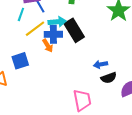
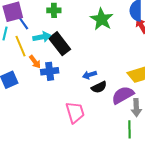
yellow line: (35, 29) -> (21, 46), turned -70
blue cross: (53, 34) -> (50, 71), moved

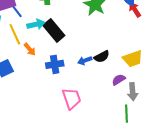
blue cross: (50, 71) -> (55, 64), moved
black semicircle: (99, 87) -> (102, 57), moved
purple semicircle: (123, 95) -> (119, 80), size x0.6

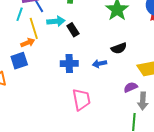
black rectangle: (54, 30) -> (73, 30), size x0.6
orange arrow: (30, 49) -> (28, 43), moved, turned -80
black semicircle: (102, 57) -> (119, 48), moved

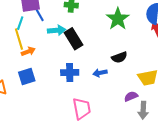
yellow line: (34, 28) -> (19, 39), moved
black rectangle: (73, 30) -> (74, 39), size x1.5
blue square: (19, 61) -> (27, 77), moved

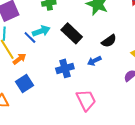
blue line: (40, 15) -> (30, 37), moved
black rectangle: (74, 39) -> (72, 33), moved

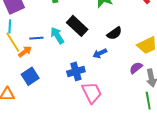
cyan arrow: (41, 31) -> (57, 36), moved, turned -102
blue line: (30, 37) -> (36, 38), moved, turned -48
blue cross: (65, 68) -> (76, 71), moved

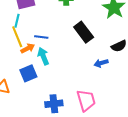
cyan arrow: (57, 36) -> (43, 56), moved
blue cross: (76, 71) -> (54, 104), moved

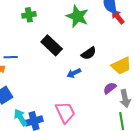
cyan arrow: (43, 56) -> (21, 117), moved

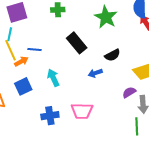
pink trapezoid: (65, 112) -> (82, 111), turned 110
cyan arrow: (21, 117) -> (53, 78), moved

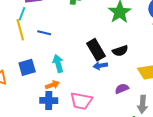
black rectangle: (77, 43) -> (96, 50), moved
orange arrow: (21, 61) -> (52, 85), moved
purple semicircle: (129, 92) -> (122, 89), moved

